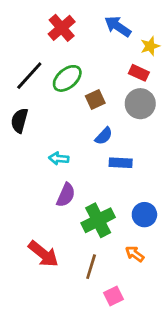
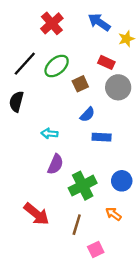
red rectangle: (139, 73) -> (106, 62), moved

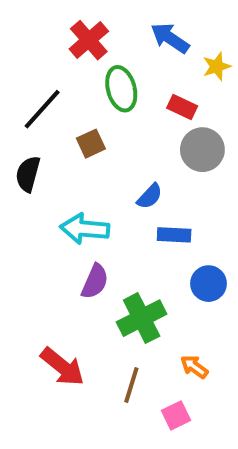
green ellipse: (57, 66) -> (121, 89), moved, turned -65
brown square: (80, 84) -> (91, 144), moved
cyan arrow: (50, 133) -> (85, 229), size x1.6
blue circle: (122, 181) -> (208, 284), moved
pink square: (96, 250) -> (176, 415), moved

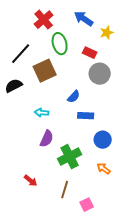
brown square: (91, 144) -> (45, 71), size x1.6
black semicircle: (28, 174) -> (14, 86), turned 48
cyan arrow: (85, 229) -> (42, 113), size x0.6
red arrow: (62, 367) -> (31, 181), size x0.6
orange arrow: (194, 367) -> (104, 169), moved

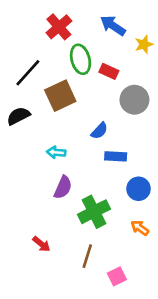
red rectangle: (90, 53) -> (109, 71), moved

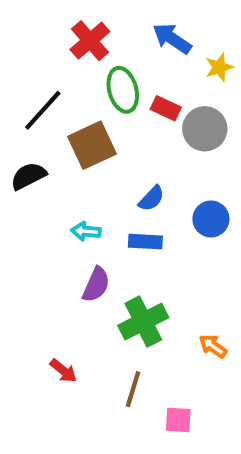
gray circle: (134, 100) -> (205, 129), moved
blue rectangle: (116, 156) -> (145, 242), moved
blue circle: (138, 189) -> (211, 219), moved
pink square: (117, 276) -> (178, 420), turned 30

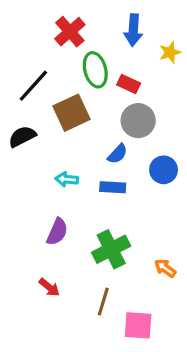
blue arrow: (172, 39) -> (133, 30), turned -120
gray circle: (205, 129) -> (138, 121), moved
purple semicircle: (96, 285) -> (57, 232), moved
pink square: (178, 420) -> (138, 325), size x1.4

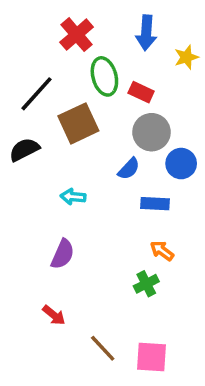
blue circle: (164, 170) -> (181, 164), moved
blue rectangle: (113, 187) -> (155, 204), moved
green cross: (111, 249) -> (146, 284), moved, size x0.6
orange arrow: (165, 268) -> (162, 251), moved
brown line: (103, 302) -> (103, 348), moved, turned -60

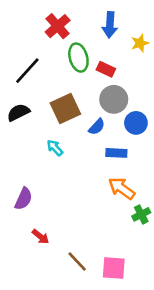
brown square: (78, 123) -> (65, 109), moved
cyan arrow: (73, 197) -> (55, 148), turned 42
orange arrow: (162, 251) -> (122, 188), size x1.5
purple semicircle: (63, 254) -> (24, 199), moved
green cross: (146, 284) -> (141, 214), moved

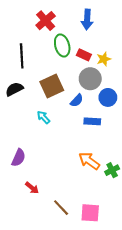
yellow star: (140, 43) -> (104, 59), moved
black line: (27, 71) -> (22, 56), turned -45
orange arrow: (122, 188) -> (89, 161), moved

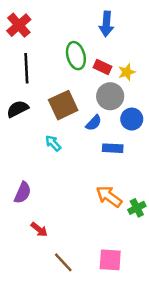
red cross: (46, 21) -> (19, 25), moved
brown line: (61, 208) -> (63, 262), moved

